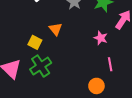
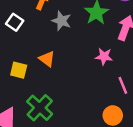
yellow square: (35, 42) -> (19, 70), moved

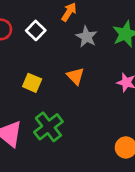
orange triangle: (47, 59) -> (75, 76), moved

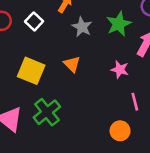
yellow square: (32, 83) -> (31, 71), size x1.5

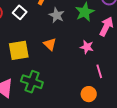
yellow square: (31, 71) -> (19, 50), turned -30
green cross: (47, 112) -> (32, 82), turned -30

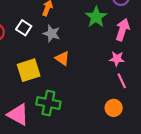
gray star: (57, 15) -> (52, 34), moved
pink star: (87, 47) -> (117, 59), moved

